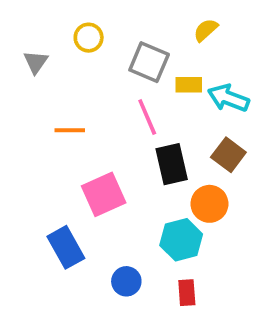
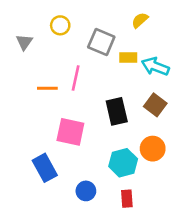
pink line: (147, 117) -> (76, 78), moved, turned 35
pink square: (104, 194) -> (70, 132), turned 36
orange circle: (209, 204) -> (153, 149), moved

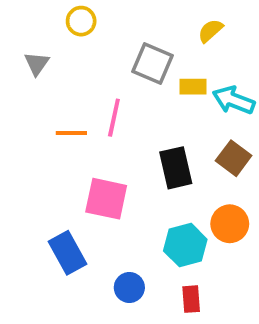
yellow circle: (60, 25) -> (81, 21), moved

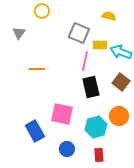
yellow semicircle: (210, 31) -> (109, 16), turned 56
pink line: (114, 118) -> (85, 61), moved
pink square: (106, 199) -> (62, 114), moved

